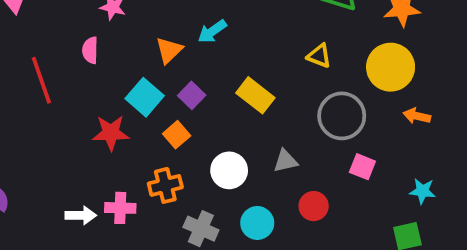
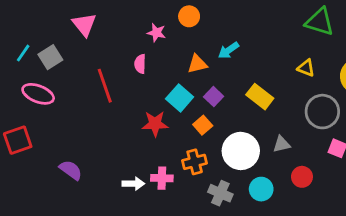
orange triangle: (169, 50) -> (197, 64), turned 30
white circle: (229, 170) -> (241, 151), size x1.4

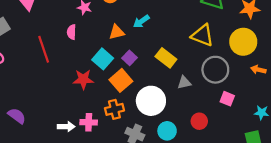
yellow triangle: (306, 68) -> (202, 35), size x1.6
orange square: (203, 125) -> (121, 80), size x1.5
gray triangle: (282, 144) -> (184, 83), moved

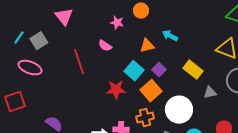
cyan arrow: (141, 21) -> (170, 36), turned 63
pink semicircle: (72, 32) -> (105, 46), turned -56

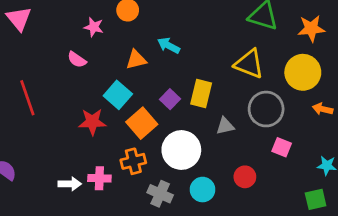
red line: (79, 62) -> (27, 98), moved
purple square: (159, 70) -> (170, 99), moved
yellow rectangle: (193, 70) -> (201, 93), turned 66

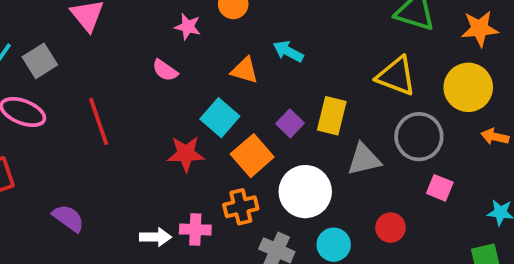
orange triangle: (136, 60) -> (245, 70), turned 30
gray triangle: (225, 126) -> (364, 159), size x1.4

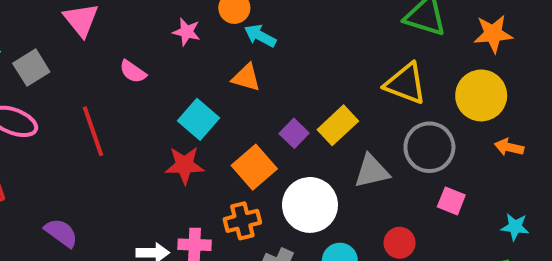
cyan arrow: (288, 51) -> (260, 36), moved
pink semicircle: (165, 70) -> (133, 72), moved
yellow rectangle: (332, 116) -> (338, 125), turned 33
cyan square: (220, 118) -> (199, 119), moved

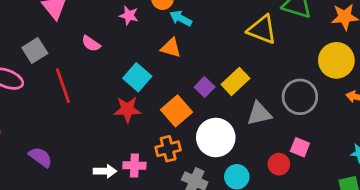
gray square: (31, 68) -> (35, 51), moved
yellow triangle: (406, 84) -> (262, 30), moved
pink square: (451, 201) -> (300, 147), moved

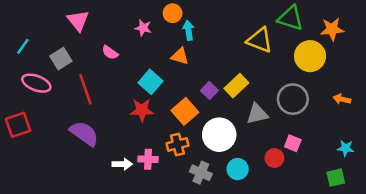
cyan arrow: (181, 18) -> (189, 30), turned 54
yellow circle: (336, 60) -> (310, 56), moved
purple semicircle: (40, 157) -> (84, 133), moved, size x1.4

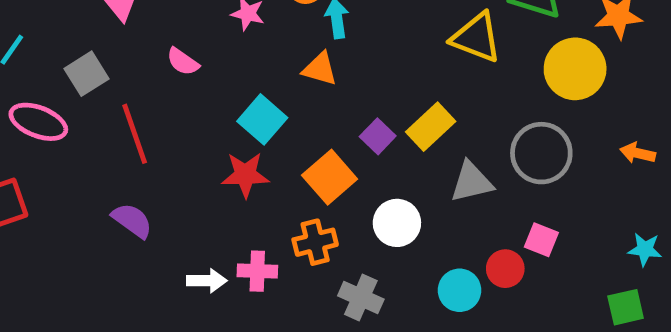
purple semicircle: (84, 133) -> (132, 220), size x0.7
white circle: (219, 135) -> (397, 223), size x0.7
cyan circle: (238, 169) -> (460, 290), moved

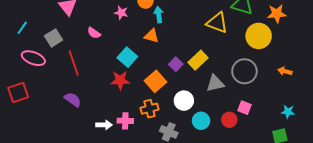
cyan circle: (460, 290) -> (201, 121), moved

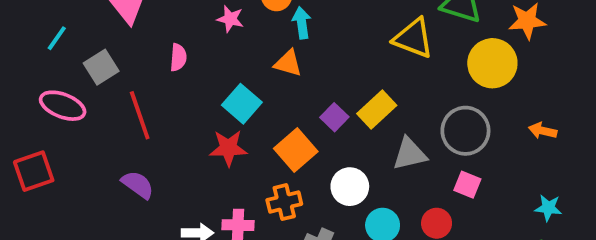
cyan line: (22, 28) -> (57, 38), moved
pink semicircle: (94, 33) -> (178, 57), turned -120
pink square: (244, 108) -> (467, 185), moved

